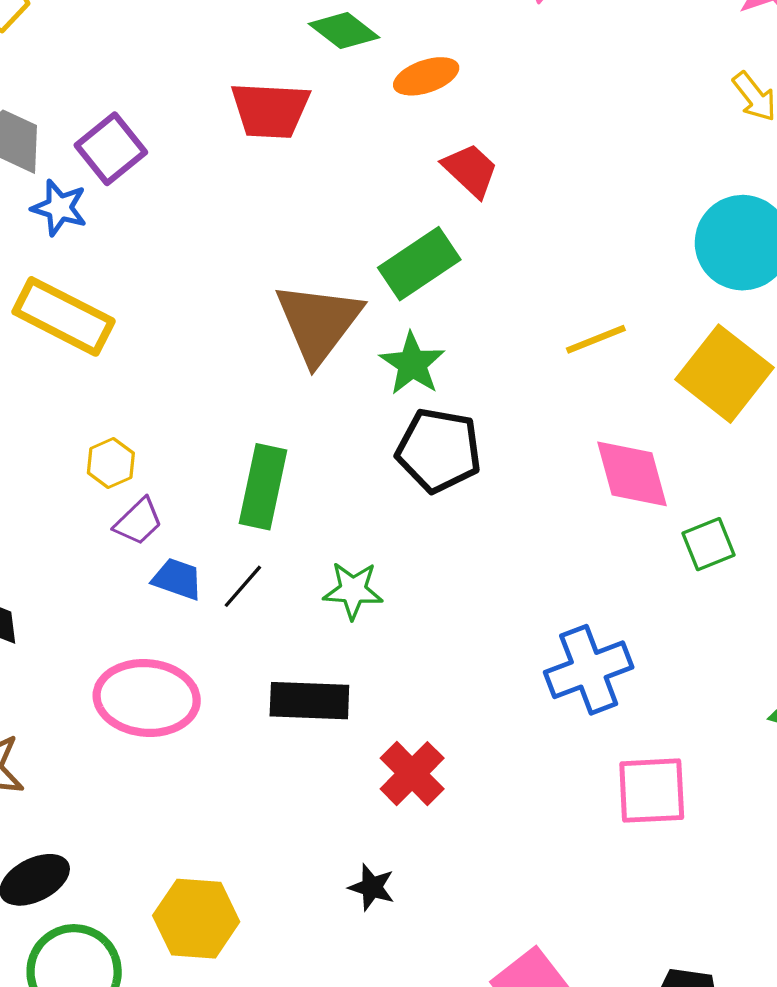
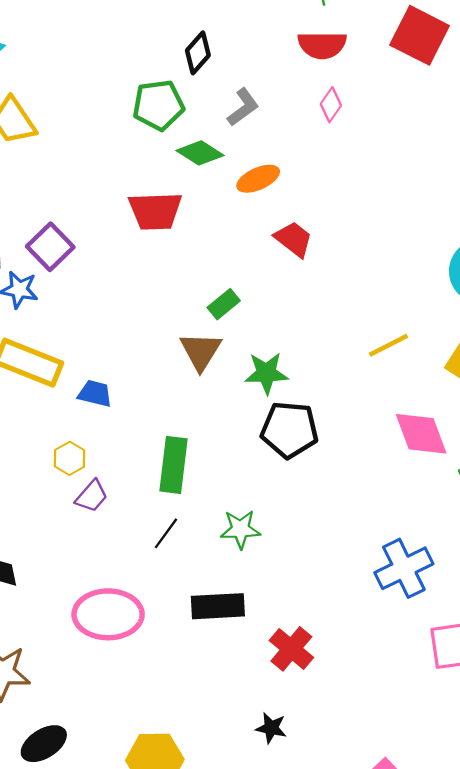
green rectangle: (419, 264) -> (224, 304), moved, size x0.6
brown triangle: (318, 323) -> (201, 351), size x0.7
green star: (412, 364) -> (266, 373), turned -30
blue trapezoid: (177, 579) -> (95, 394), moved

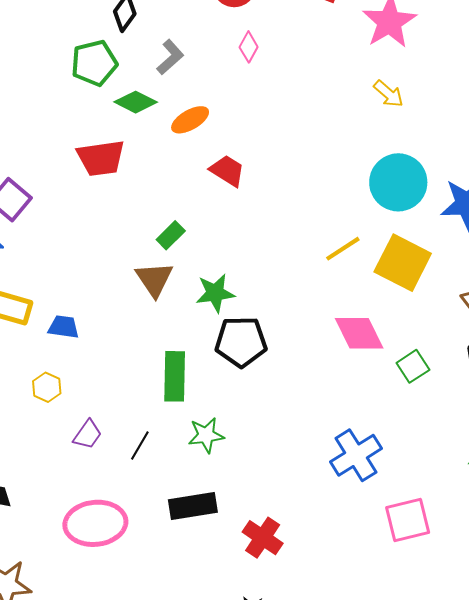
yellow line: (388, 345) -> (343, 249), moved
green rectangle: (173, 465) -> (175, 376), moved
purple trapezoid: (92, 496) -> (88, 434), moved

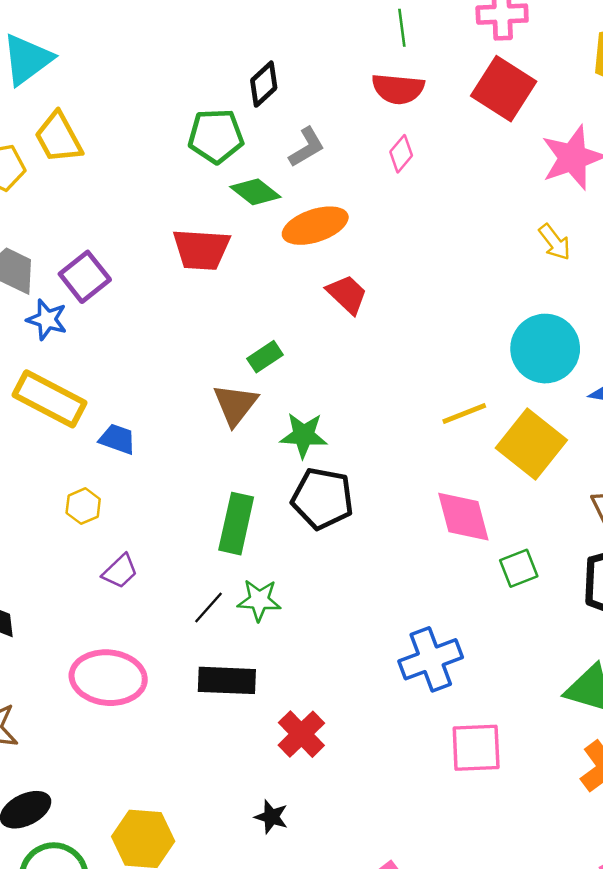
orange ellipse: (190, 120) -> (315, 226), size x1.4
black line: (140, 446) -> (208, 608), moved

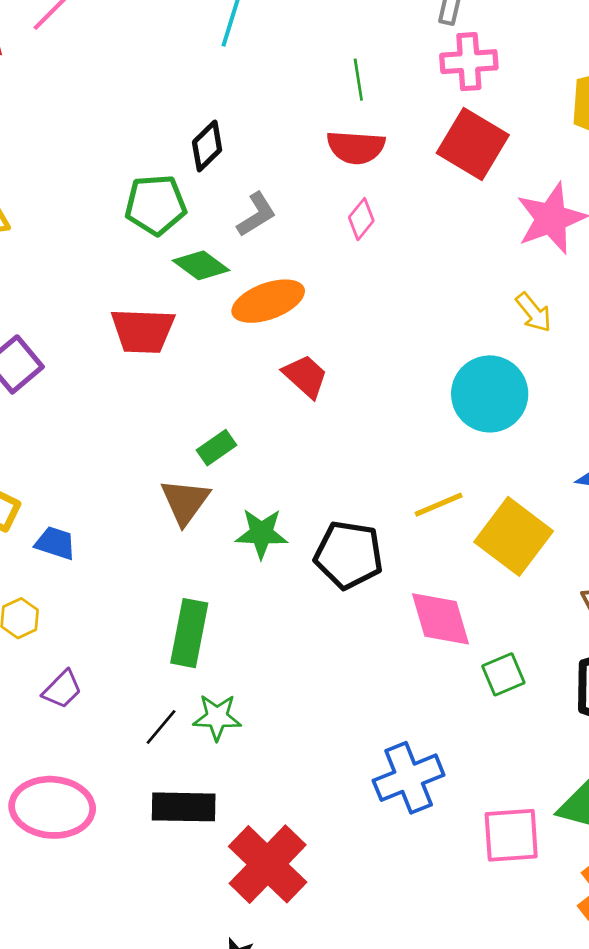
cyan circle: (545, 349) -> (490, 394), moved
black pentagon: (322, 498) -> (349, 555), moved
red cross: (301, 734) -> (268, 864), size x1.5
pink square: (476, 748) -> (511, 835), moved

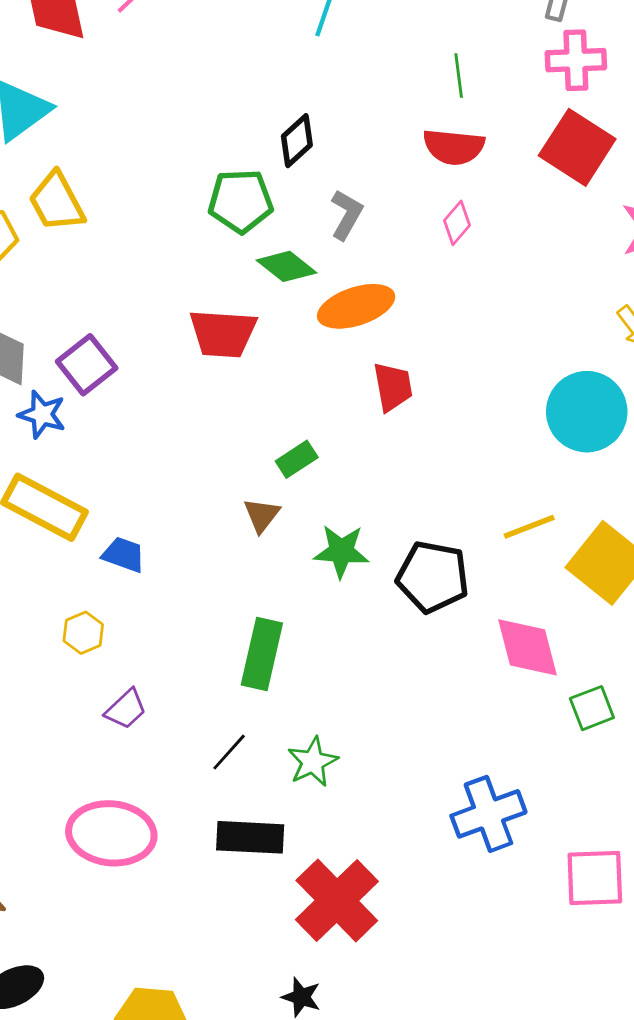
gray L-shape: (256, 215) -> (347, 215), turned -30
red trapezoid: (305, 376) -> (393, 387), turned 36
brown triangle: (185, 502) -> (262, 515), size x0.7
green star: (217, 717) -> (313, 762), moved, turned -30

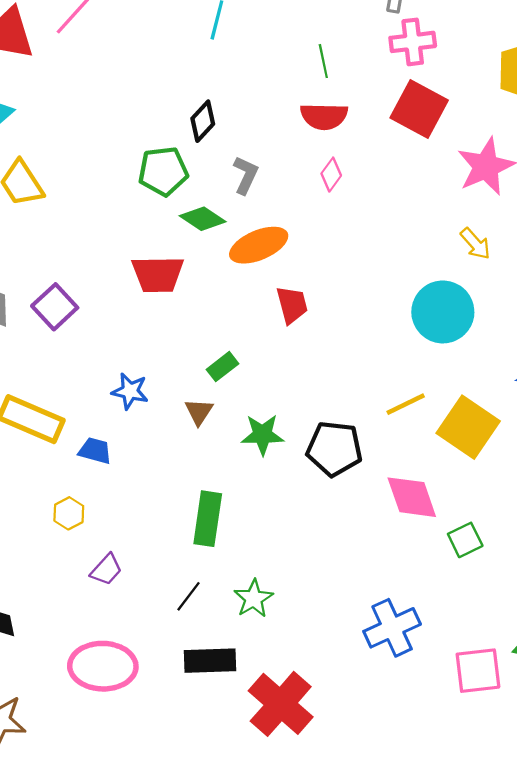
blue star: (42, 414) -> (130, 391), moved

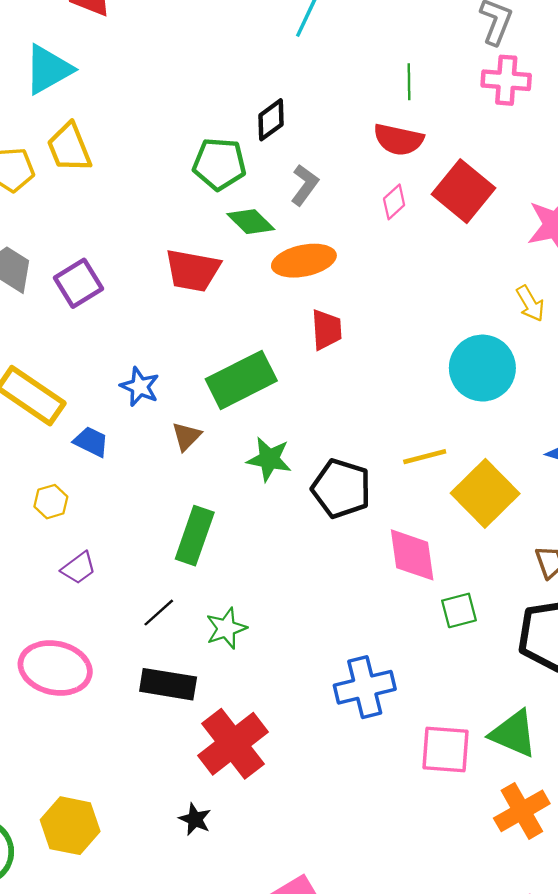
red square: (419, 109) -> (463, 191), moved
green rectangle: (222, 367) -> (241, 380), size x2.0
brown triangle: (199, 412) -> (186, 436), moved

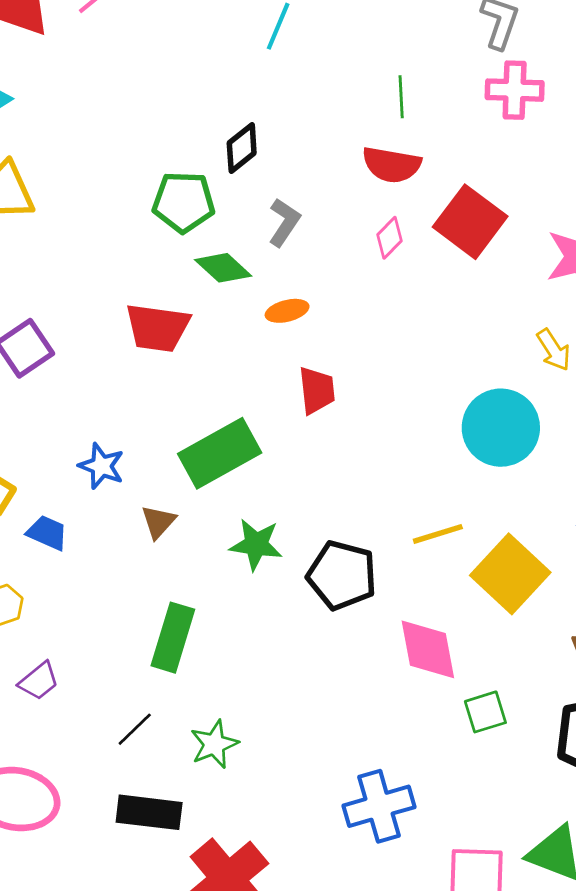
orange ellipse: (304, 261) -> (287, 311), size x0.6

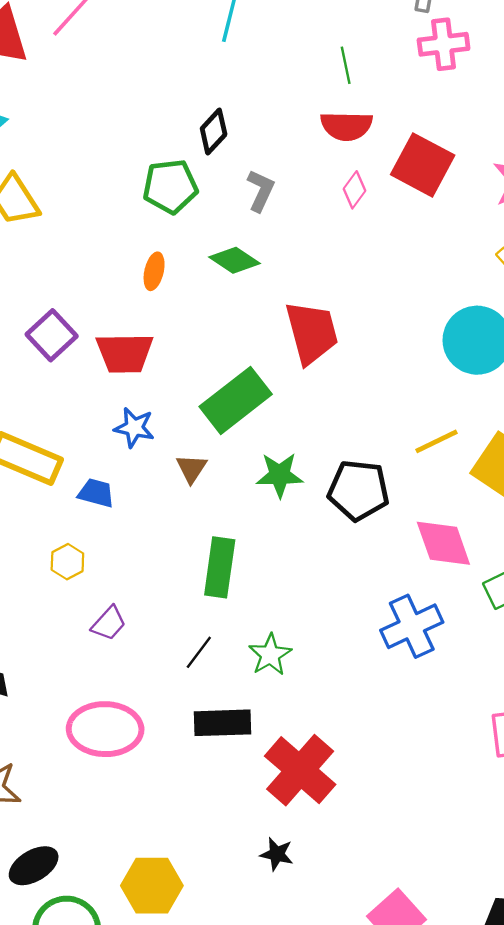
green diamond: (223, 268) -> (234, 260), moved
orange ellipse: (287, 311) -> (154, 271), moved, turned -54
red trapezoid: (157, 328) -> (125, 353), moved
red trapezoid: (317, 390) -> (312, 333), size x1.5
blue cross: (379, 806) -> (412, 626), moved

